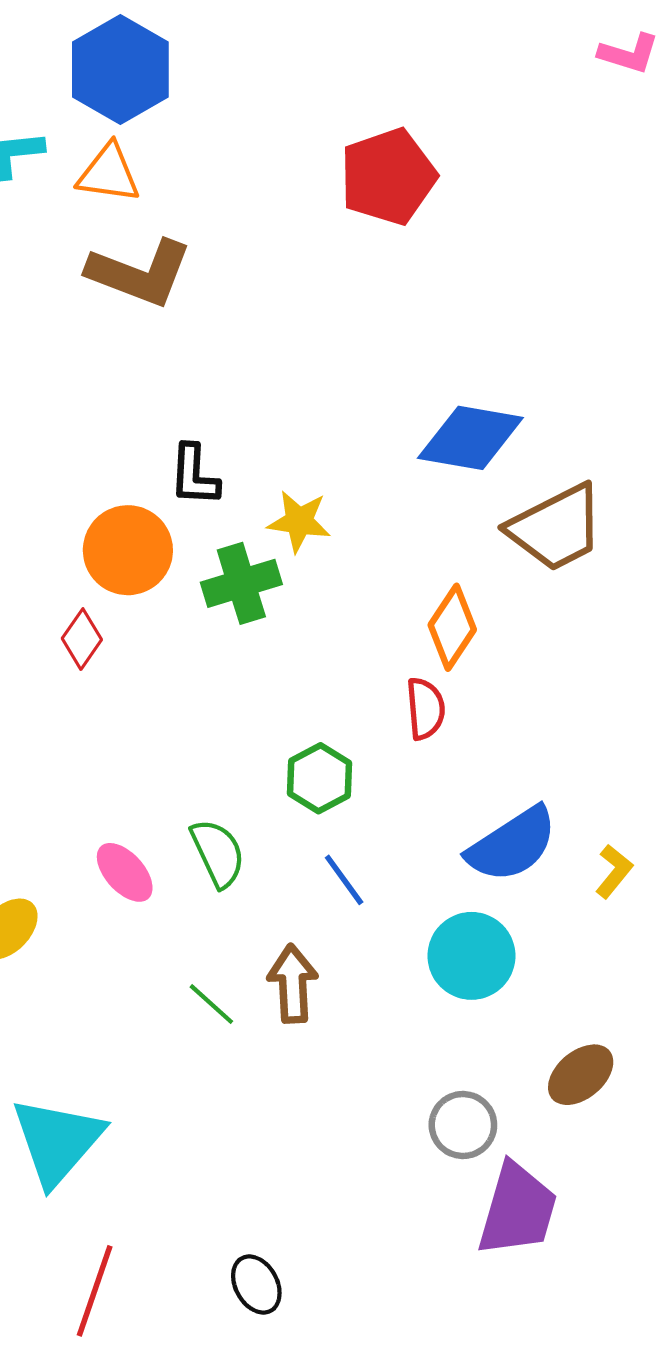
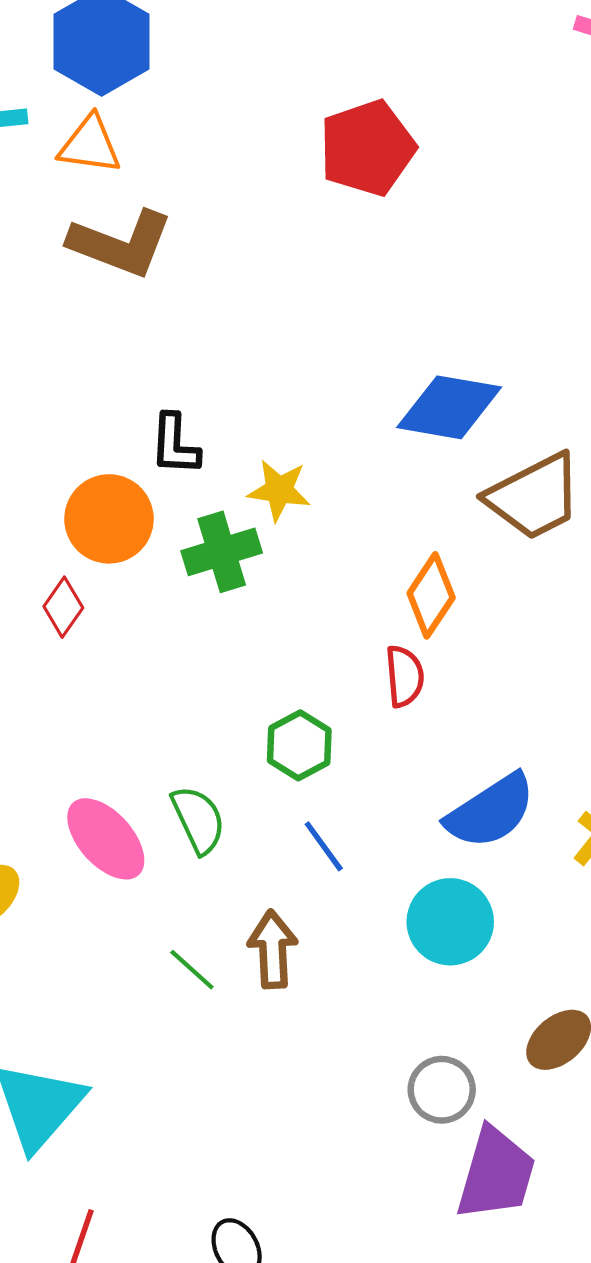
pink ellipse: (125, 872) -> (106, 839), size x1.4

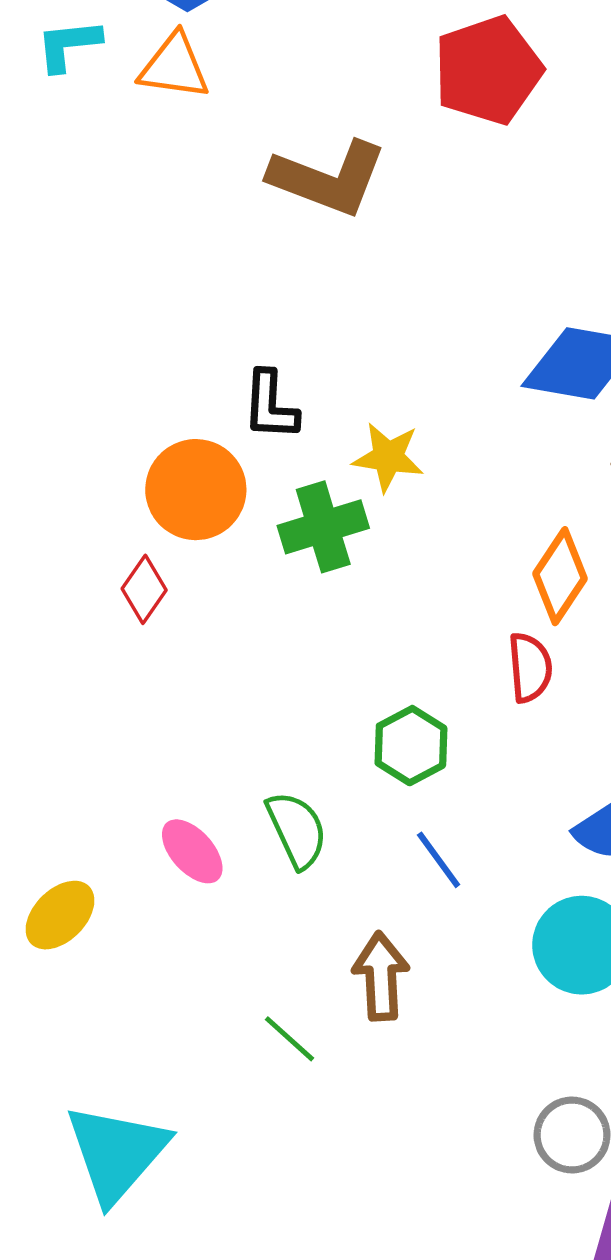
brown L-shape: (121, 244) -> (328, 178), moved
pink ellipse: (106, 839) -> (192, 851), size x0.7
green line: (192, 970) -> (290, 1039), moved

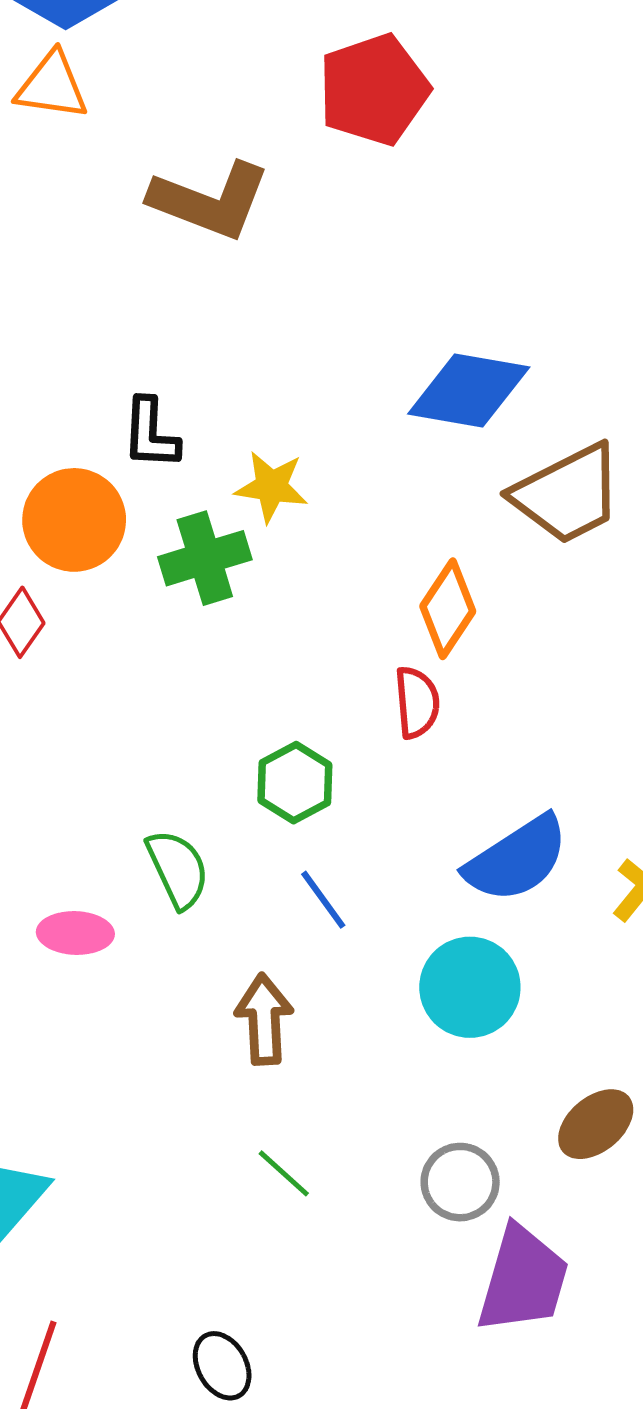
pink ellipse: (192, 851) -> (75, 933), moved, turned -46
green line: (290, 1039) -> (284, 1173), moved

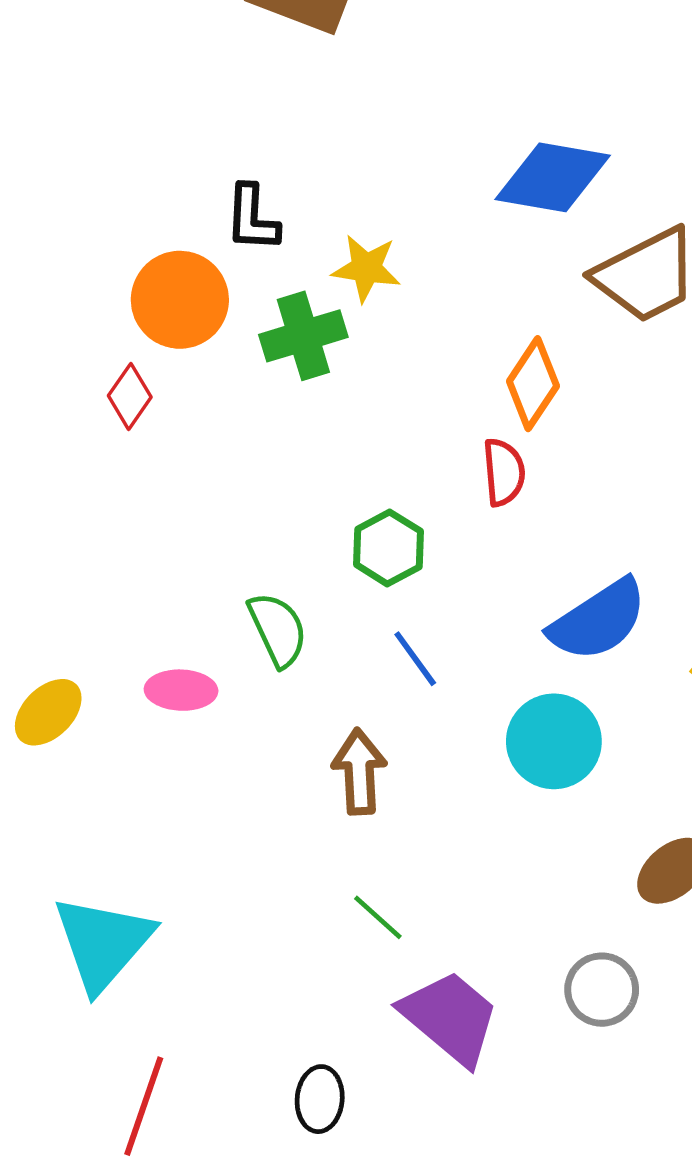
gray circle: (460, 1182) -> (602, 990), moved
purple trapezoid: (523, 1279) -> (450, 1018), moved, turned -66
black ellipse: (222, 1366) -> (320, 1099), turned 34

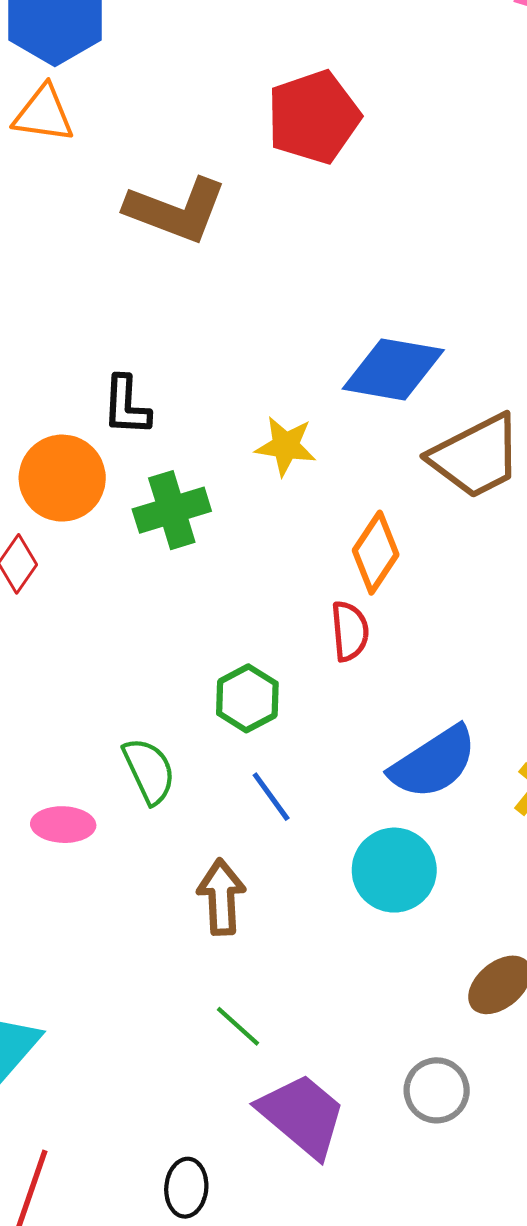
yellow star: (366, 268) -> (286, 446), moved

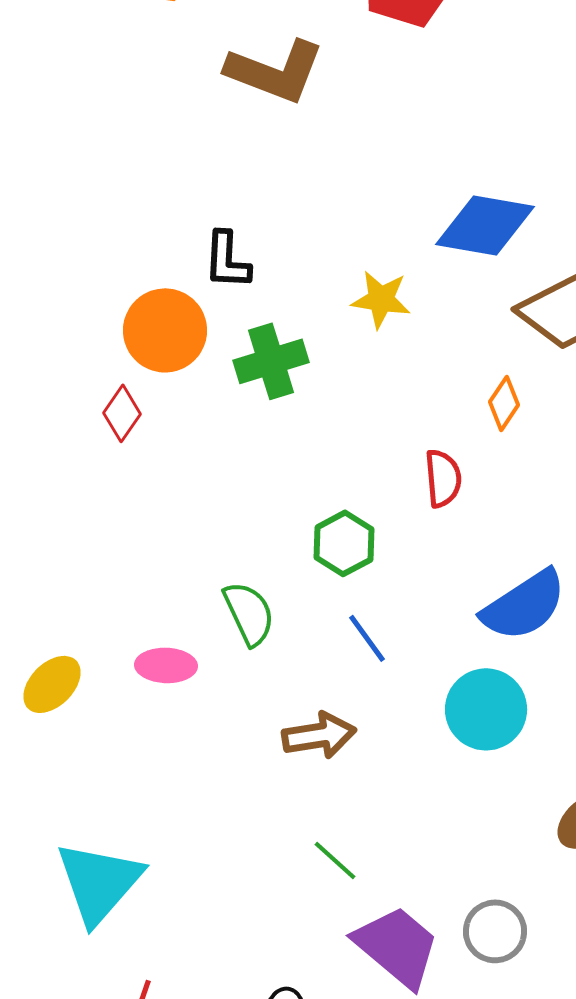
orange diamond: (376, 553) -> (504, 403), moved, size x0.7
brown arrow: (221, 897) -> (319, 735), turned 84
gray circle: (437, 1090) -> (495, 931), moved

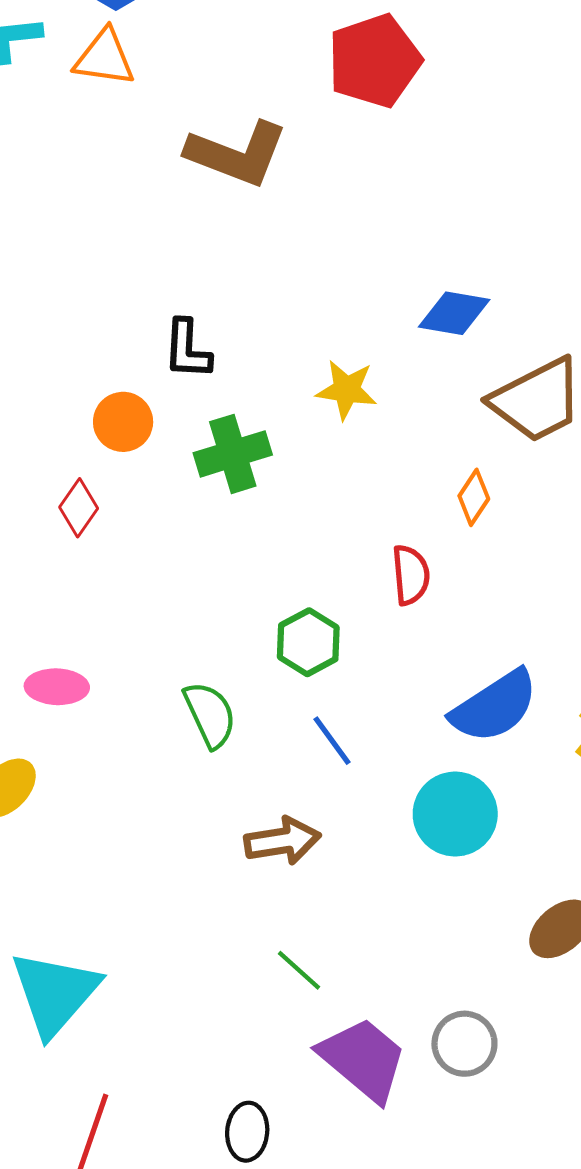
blue diamond: (485, 225) -> (454, 313), size x0.7
orange circle: (165, 330) -> (123, 422), size x0.7
pink ellipse: (166, 665) -> (57, 687), moved

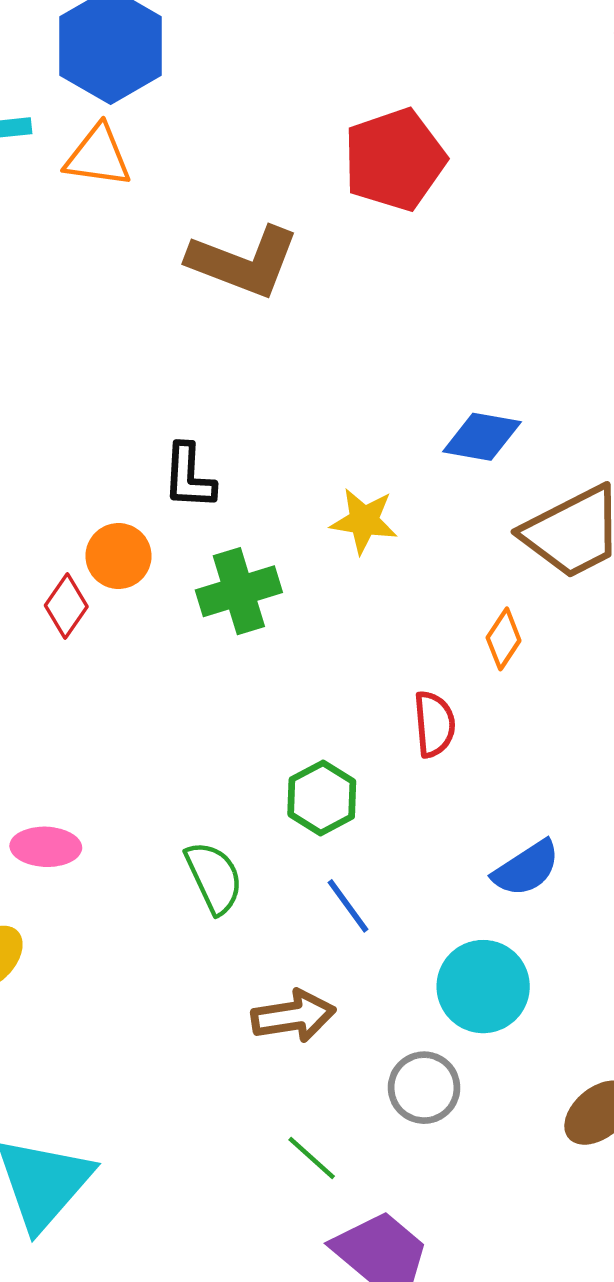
red diamond: (79, 508) -> (66, 606), moved
blue semicircle: (495, 706) -> (526, 868), size x0.7
gray circle: (464, 1044) -> (424, 1088), moved

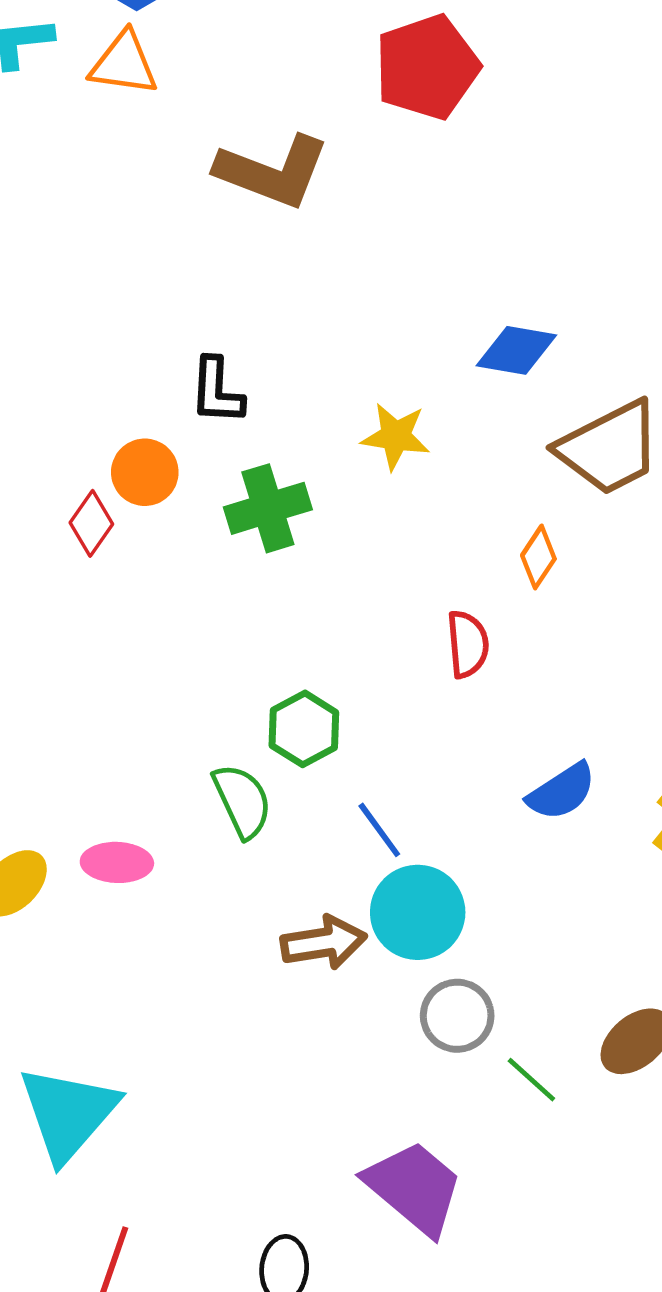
green hexagon: (322, 798) -> (304, 729), moved
pink ellipse: (46, 847) -> (117, 862), moved
cyan circle: (483, 987) -> (418, 912), moved
green line: (312, 1158) -> (531, 1080), moved

